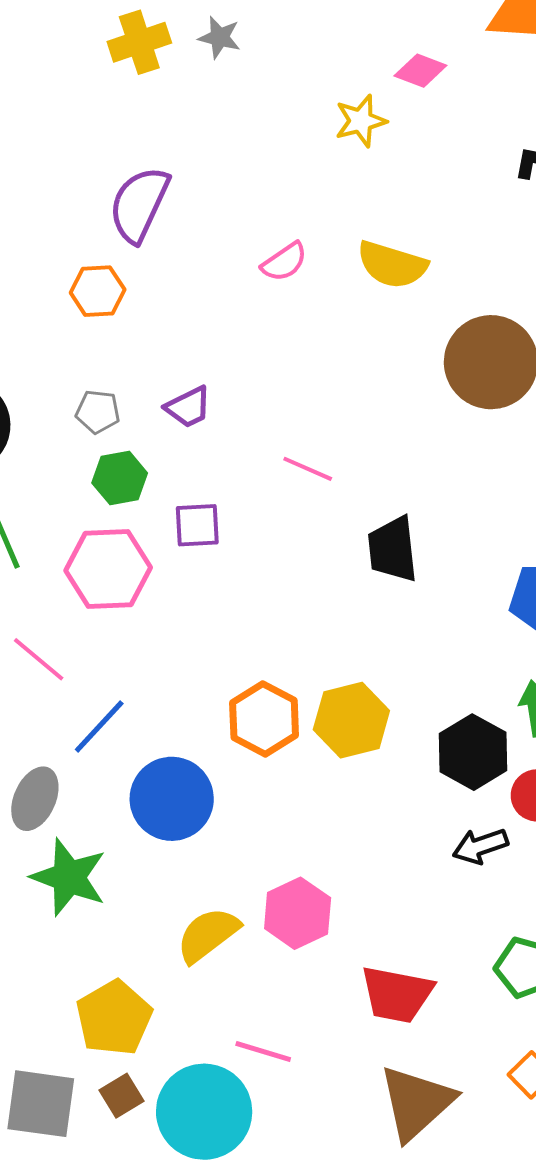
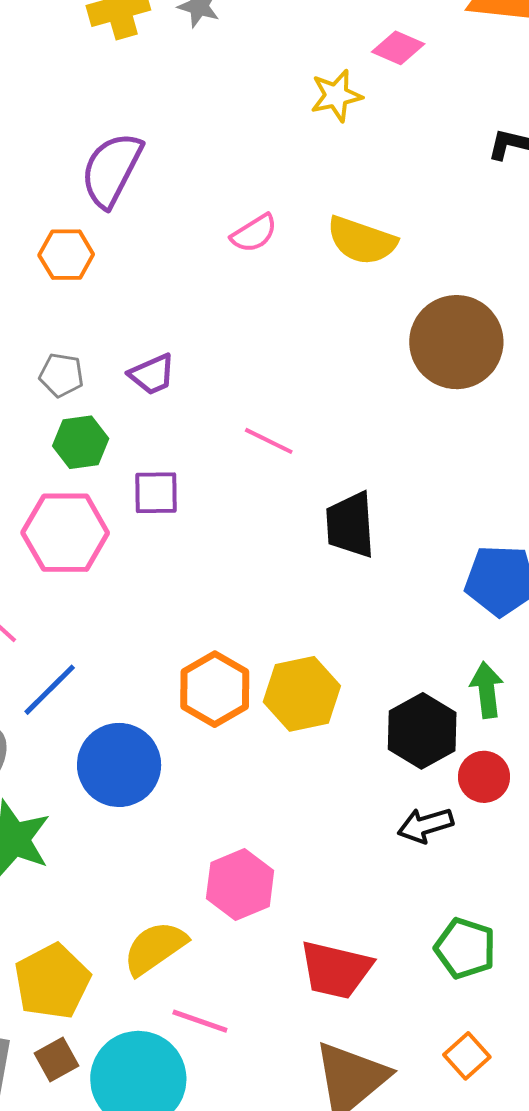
yellow semicircle: (208, 935) -> (155, 948), moved

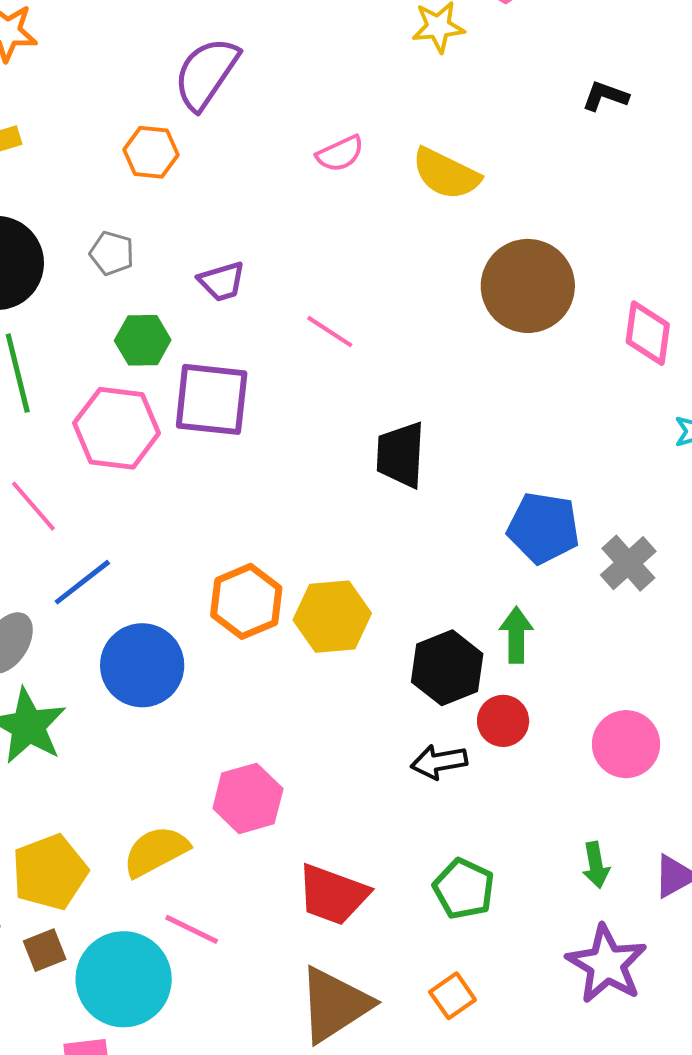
gray pentagon: (61, 375) -> (112, 253), moved
pink line: (269, 441) -> (330, 332), moved
purple square: (156, 493) -> (212, 399), size x1.6

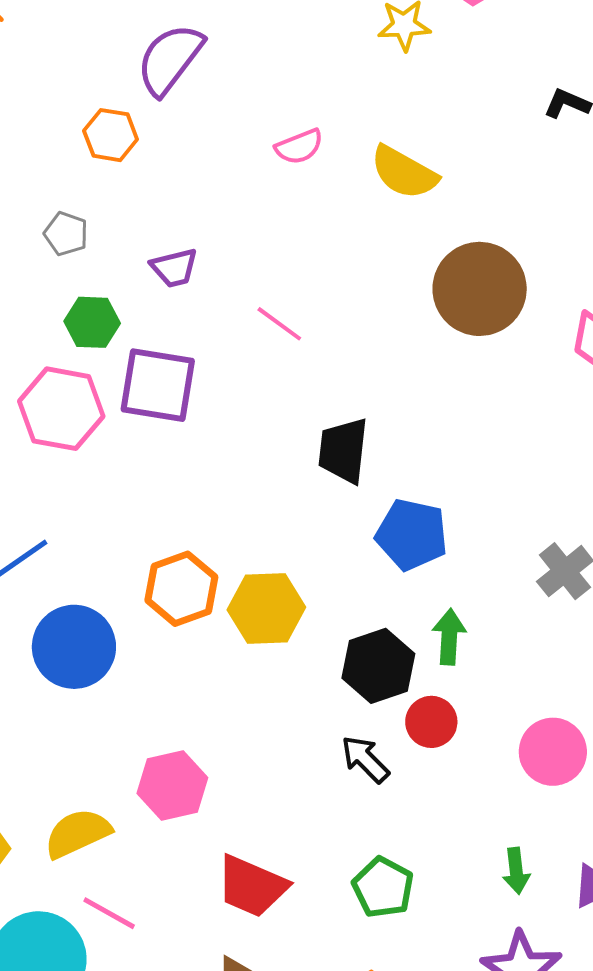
blue pentagon: (543, 528) -> (412, 535), moved
black arrow: (439, 762) -> (365, 759), turned 52

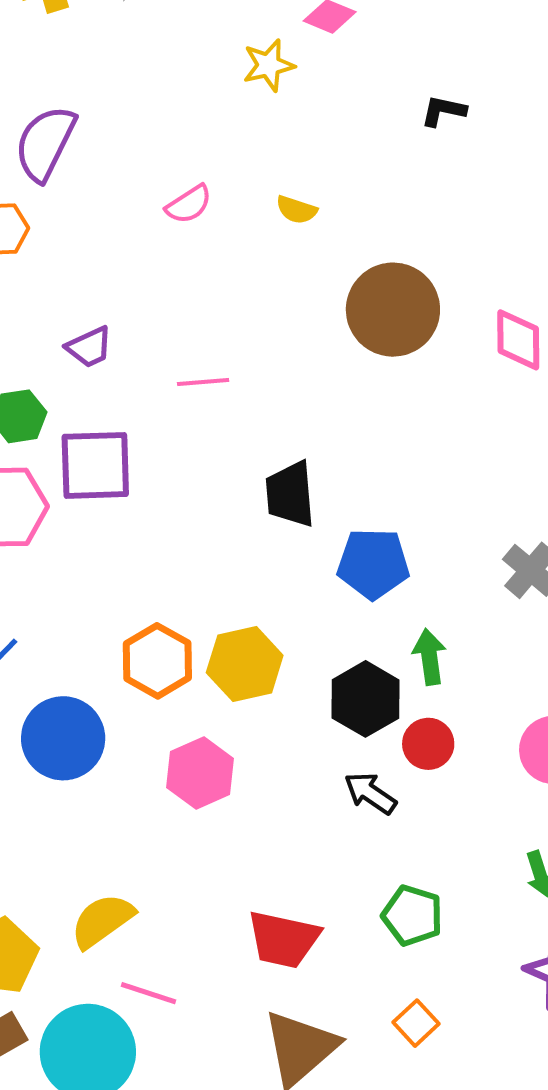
yellow semicircle: (404, 172) -> (297, 210), size x0.6
pink line: (279, 324) -> (203, 382), turned -30
pink hexagon: (172, 786) -> (200, 773), moved

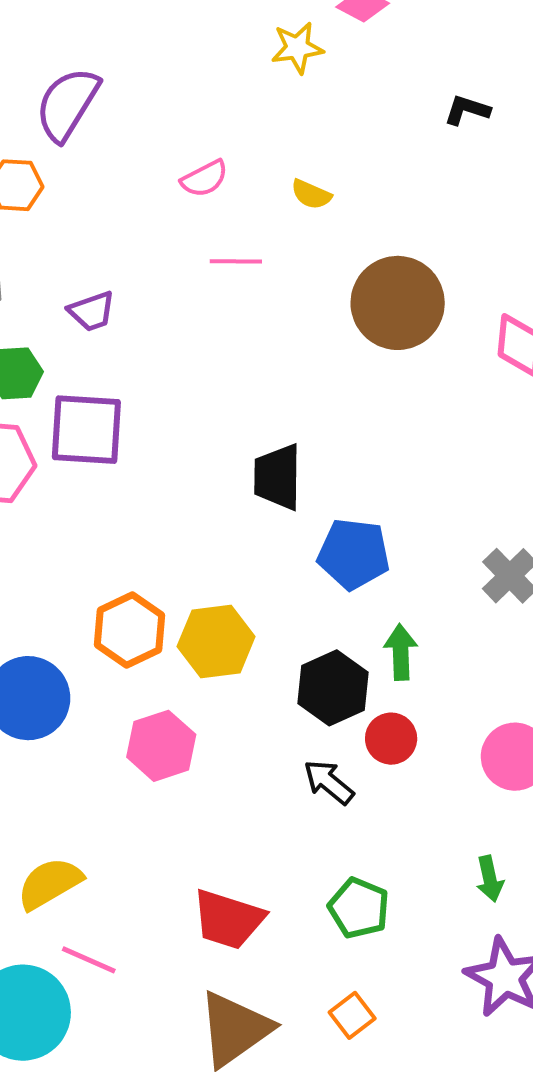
pink line: (203, 382) -> (236, 261), moved

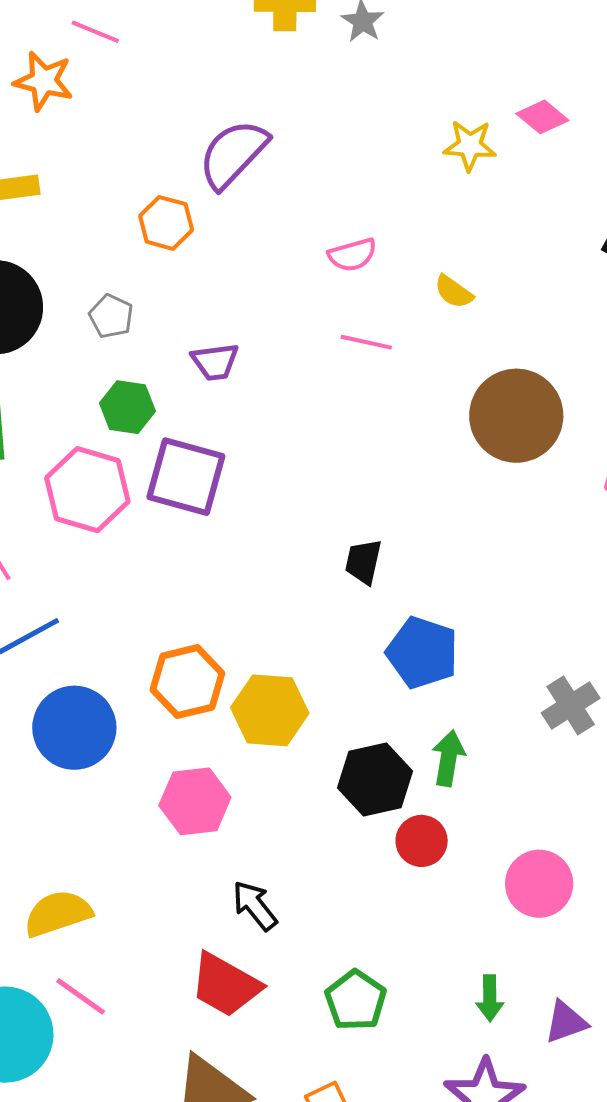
black trapezoid: (277, 477) -> (363, 562), size x0.7
black arrow: (329, 782) -> (255, 906), moved

